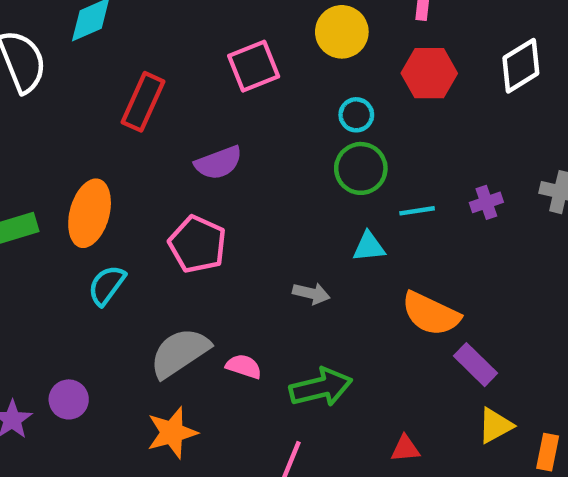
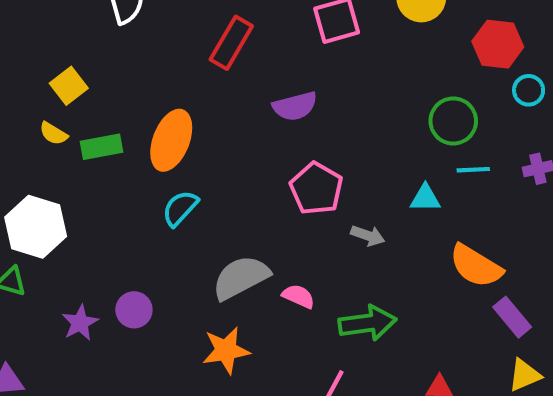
cyan circle: (356, 115) -> (529, 90), moved
green circle: (361, 168) -> (453, 121), moved
pink pentagon: (197, 244) -> (316, 188), moved

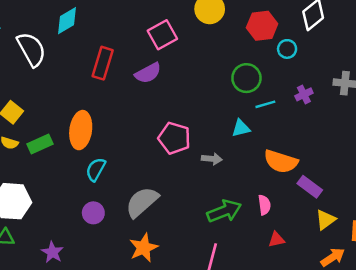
purple semicircle: (295, 106) -> (148, 73), moved
pink semicircle: (298, 296) -> (264, 205), moved, turned 72
purple circle: (134, 310) -> (93, 213), moved

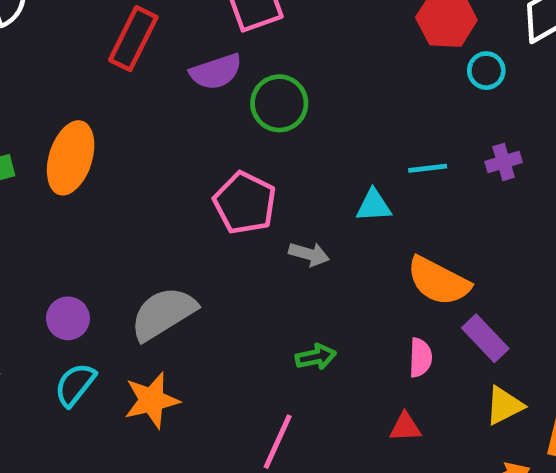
green circle: (246, 78) -> (279, 103), moved
cyan semicircle: (96, 169) -> (75, 385), moved
pink semicircle: (264, 205) -> (420, 358), moved
green arrow: (224, 211) -> (316, 357), size x0.6

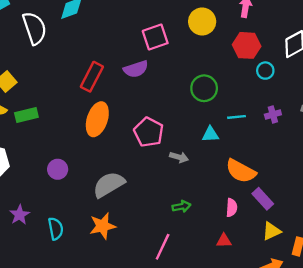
red rectangle: (133, 39) -> (92, 77), moved
green circle: (279, 103) -> (204, 88), moved
orange ellipse: (71, 158) -> (97, 119), moved
purple circle: (68, 318) -> (58, 169), moved
cyan semicircle: (75, 385) -> (56, 229), moved, turned 130

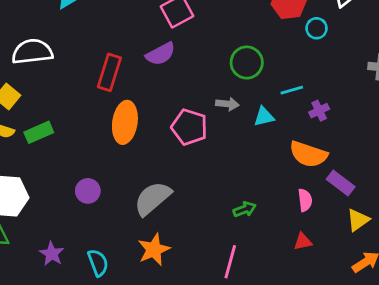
white semicircle: (35, 28) -> (32, 52), moved, turned -68
purple cross: (273, 114) -> (319, 111), moved
gray arrow: (179, 157) -> (227, 104), moved

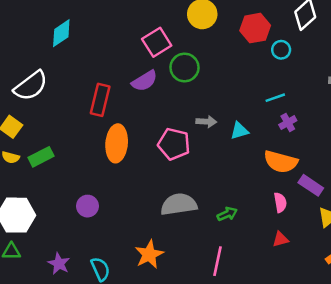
white semicircle: (32, 52) -> (31, 86), turned 153
green circle: (247, 63) -> (185, 67), moved
cyan line: (292, 90) -> (275, 98), moved
gray semicircle: (153, 198) -> (179, 204), moved, turned 36

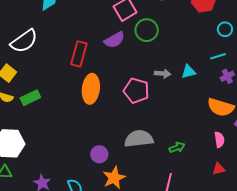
cyan circle: (281, 50) -> (225, 29), moved
cyan triangle: (239, 131) -> (189, 72), moved
purple circle: (88, 206) -> (99, 154), moved

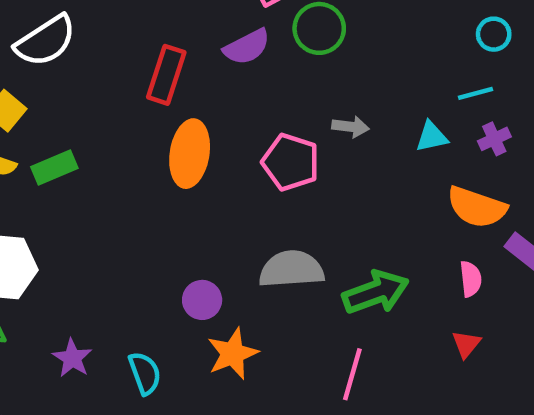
cyan triangle: (189, 72) -> (432, 137), moved
green arrow: (177, 147) -> (376, 292), size x1.8
red triangle: (219, 169) -> (466, 344), turned -40

